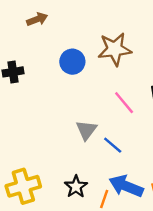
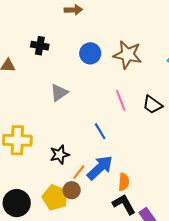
gray triangle: (86, 130) -> (59, 93), moved
blue arrow: (126, 186) -> (100, 168), turned 96

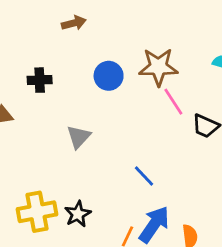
pink line: (121, 100) -> (173, 102), moved
black star: (60, 155) -> (78, 214), moved

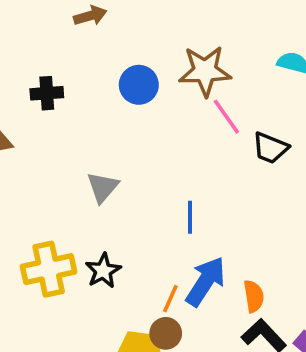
gray triangle: (79, 137) -> (103, 187), moved
blue line: (144, 176) -> (190, 217), turned 45

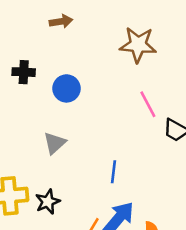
brown star: (205, 71) -> (138, 45), moved
blue circle: (139, 85) -> (66, 88), moved

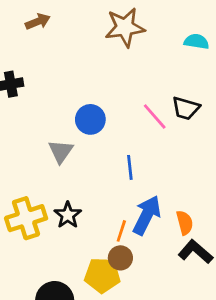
blue circle: (66, 88) -> (90, 119), moved
pink line: (148, 104) -> (155, 117), moved

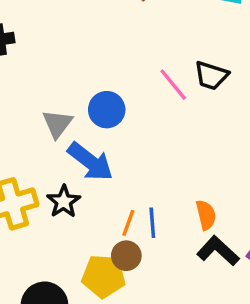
blue circle: (90, 119) -> (107, 110), moved
blue line: (130, 167) -> (152, 223), moved
blue arrow: (147, 215) -> (90, 162), moved, turned 99

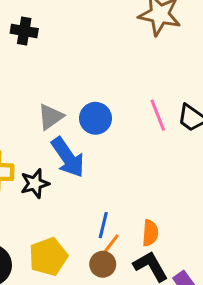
orange line: (128, 223) -> (111, 244), moved
brown circle: (126, 256) -> (103, 264), moved
yellow pentagon: (104, 276) -> (48, 257), turned 30

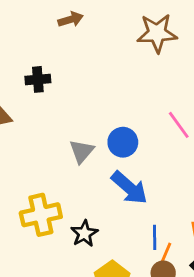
blue arrow: (68, 157) -> (129, 188), moved
black star: (35, 184) -> (84, 234), moved

